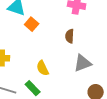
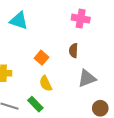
orange square: (32, 24) -> (42, 58), moved

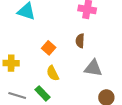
gray triangle: (87, 78) -> (93, 68), turned 30

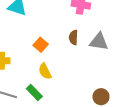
gray triangle: (93, 68) -> (99, 42), moved

